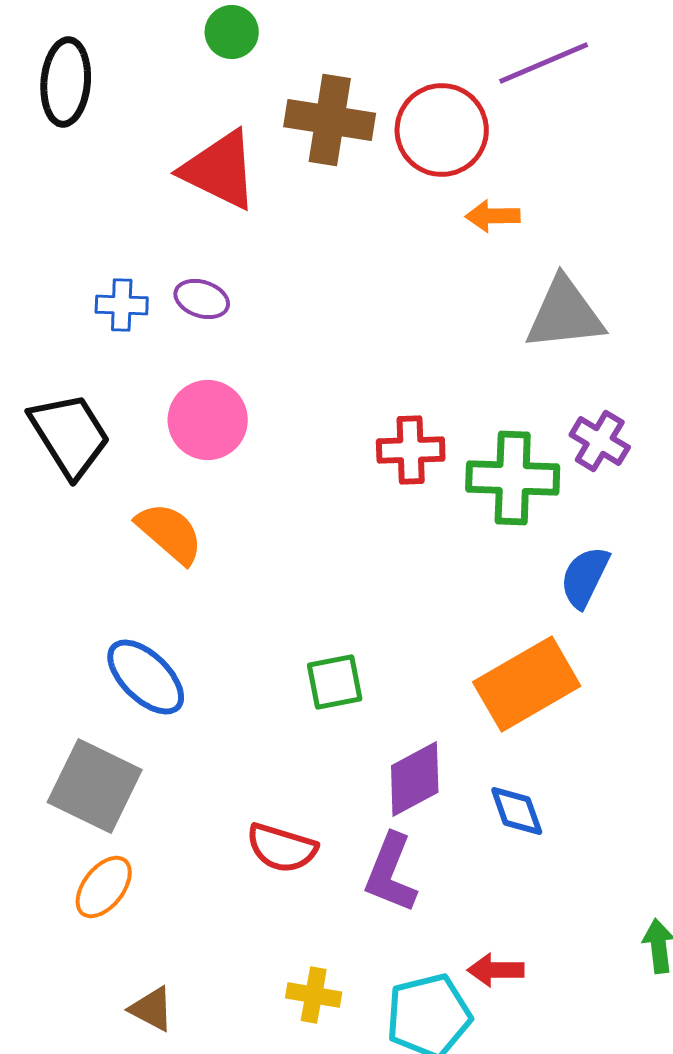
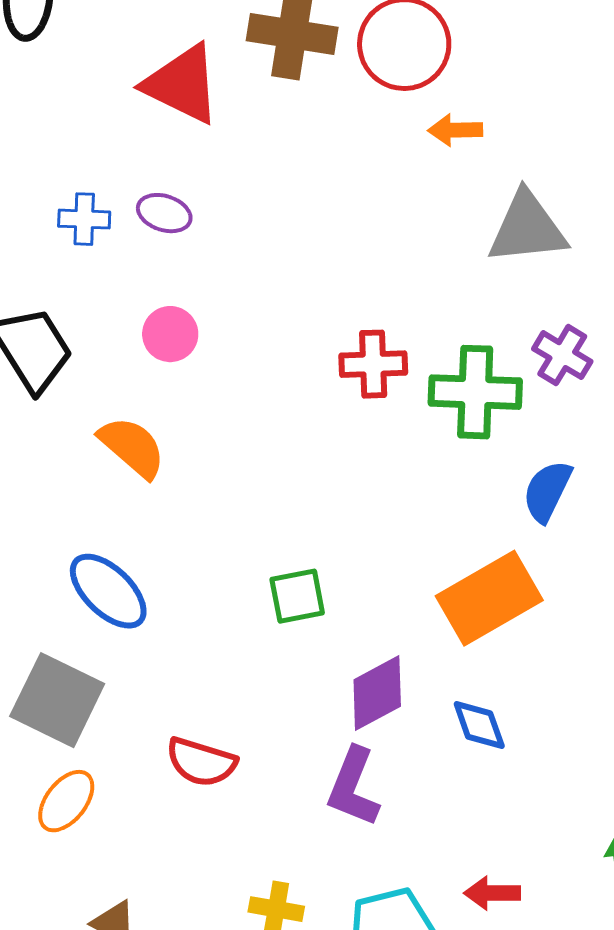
pink circle: (208, 420) -> (170, 334), size x0.7
red semicircle: (282, 848) -> (201, 762), moved
red arrow: (496, 970) -> (492, 893), moved

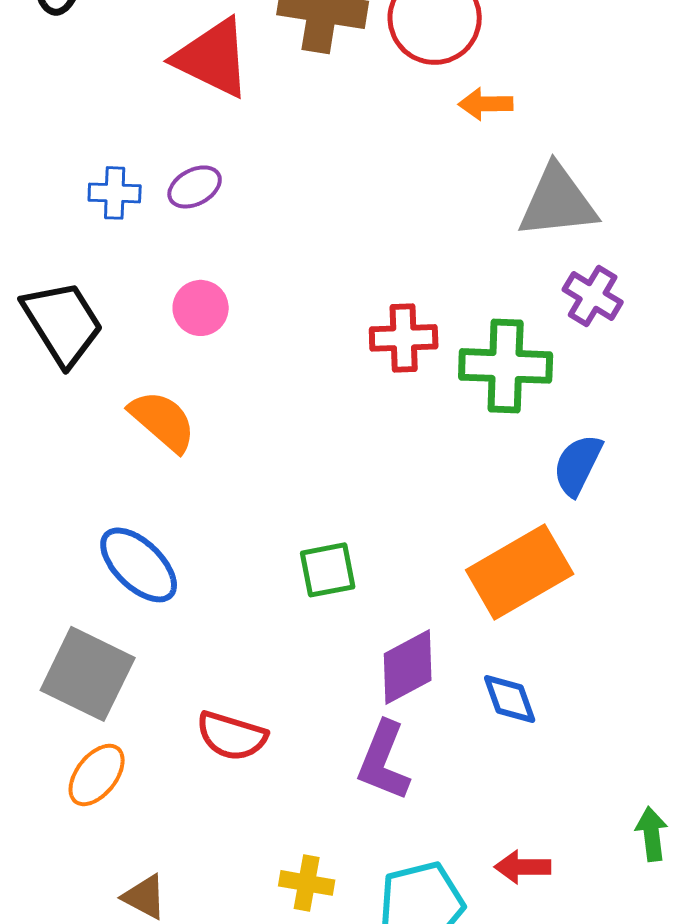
purple ellipse: (164, 213) -> (195, 187), turned -46
purple cross: (562, 355) -> (593, 296), moved

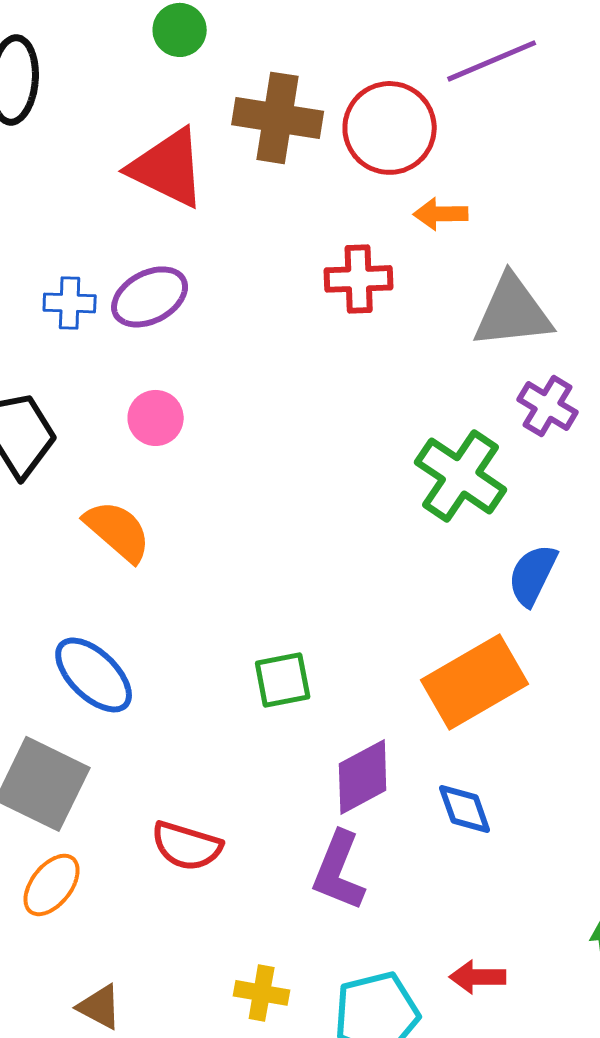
purple ellipse: (195, 187) -> (150, 297), size x1.4
red cross: (404, 338) -> (359, 279), moved
green cross: (506, 366) -> (461, 476), turned 32

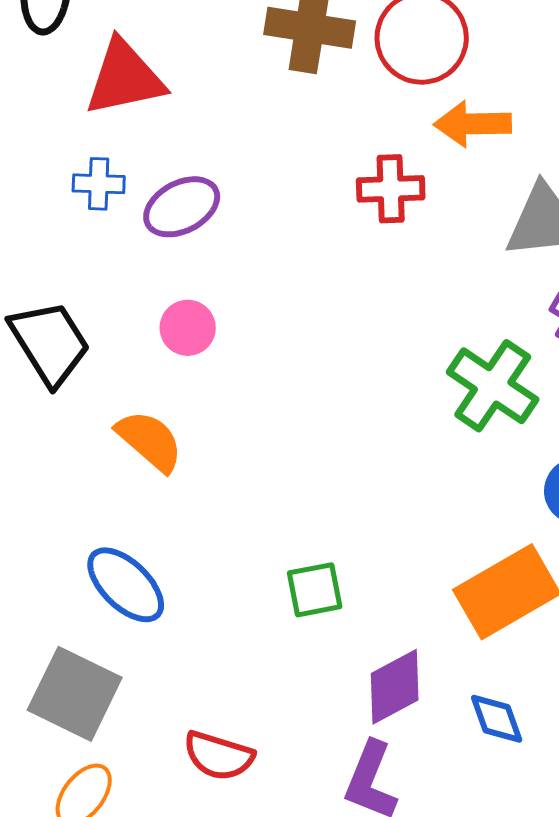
red triangle: (168, 168) -> (125, 78), moved, turned -38
orange arrow: (441, 214) -> (473, 124), size x1.4
blue cross: (70, 303) -> (99, 184), moved

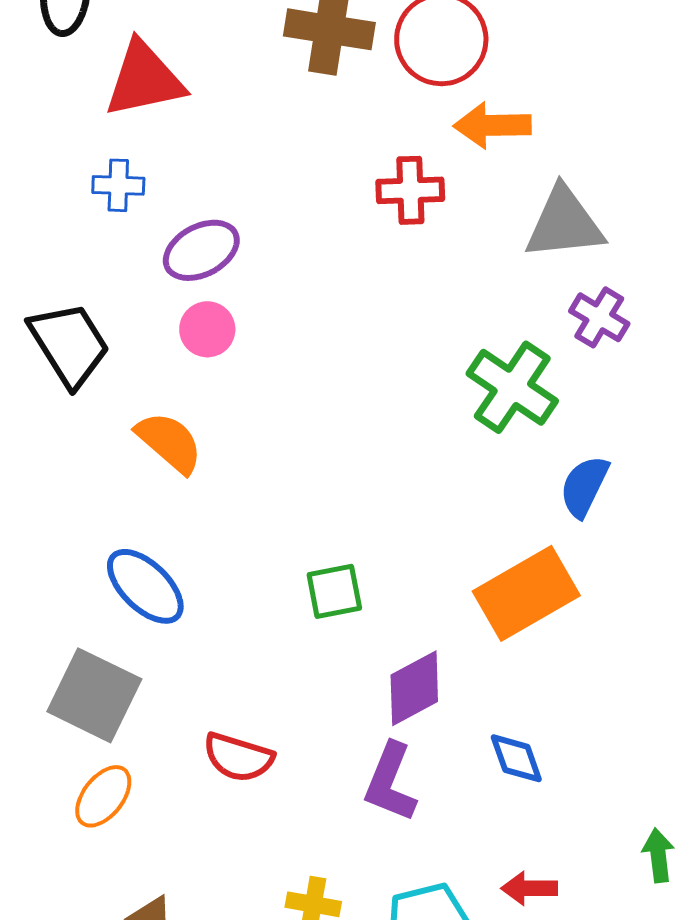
purple ellipse: (182, 207) -> (201, 250), moved
blue diamond: (497, 719) -> (516, 758), moved

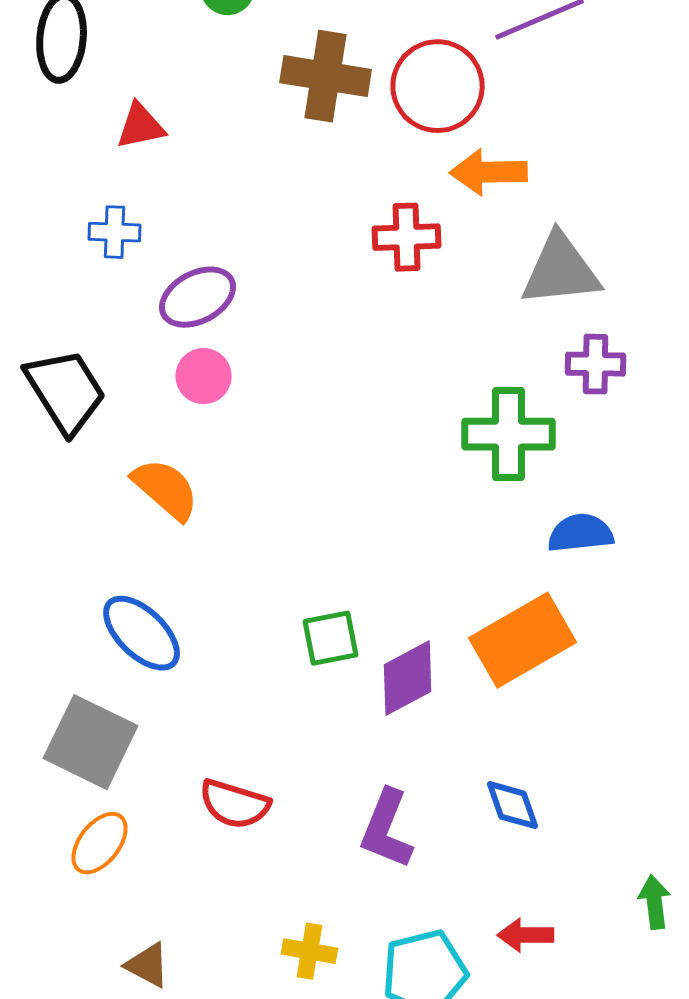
red triangle: (144, 79) -> (141, 126), size x0.6
purple cross: (599, 317) -> (596, 364), turned -30
green cross: (512, 387) -> (509, 434), turned -34
blue semicircle: (584, 486) -> (581, 533), turned 58
purple diamond: (414, 688) -> (408, 678), moved

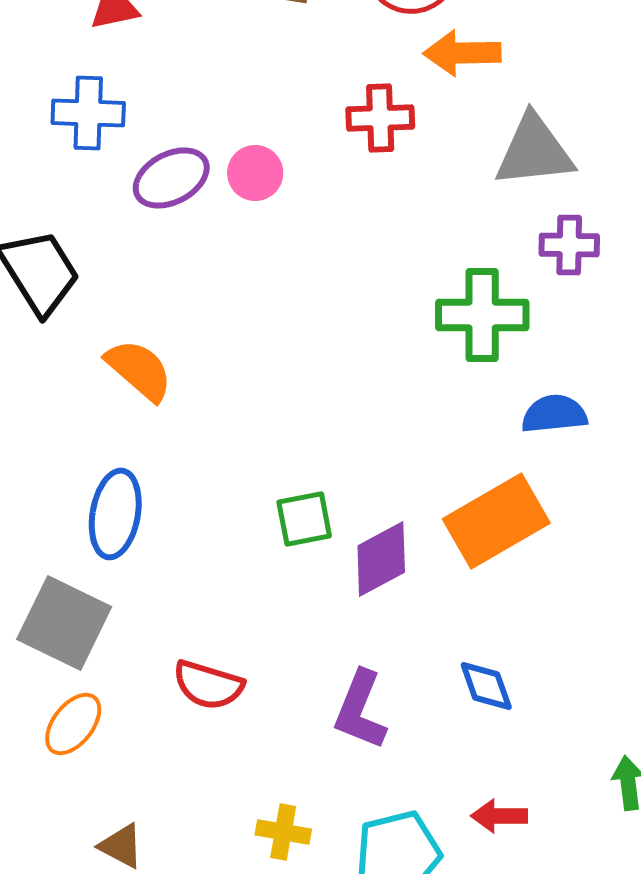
blue cross: (115, 232) -> (88, 113), size x1.4
pink circle: (204, 376) -> (255, 173), moved
blue ellipse: (142, 633) -> (115, 514), turned 56

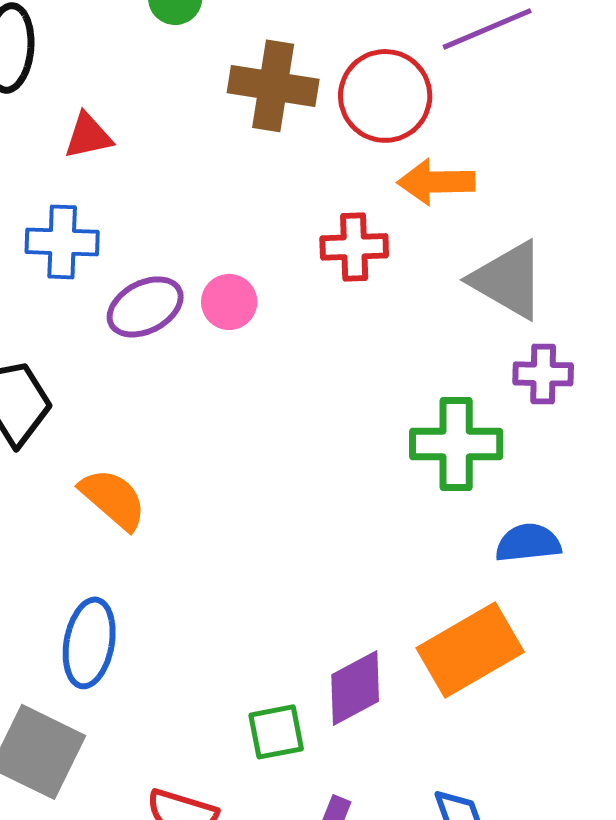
gray triangle: (534, 151) -> (508, 280), turned 36
green square: (304, 519) -> (276, 732), moved

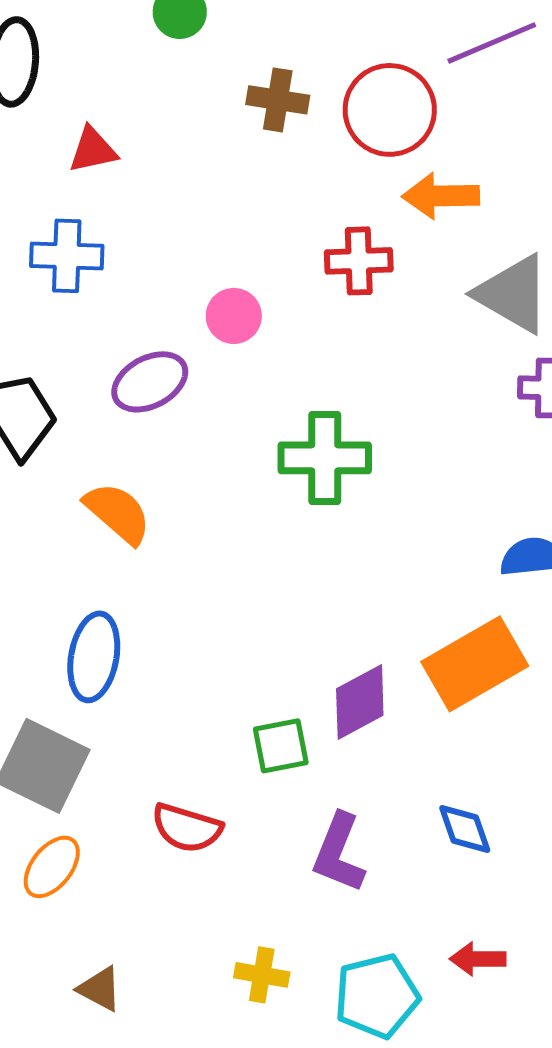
brown cross: (273, 86) -> (278, 100), size x0.7
purple ellipse: (145, 307) -> (150, 382), moved
green cross: (456, 444) -> (325, 458), moved

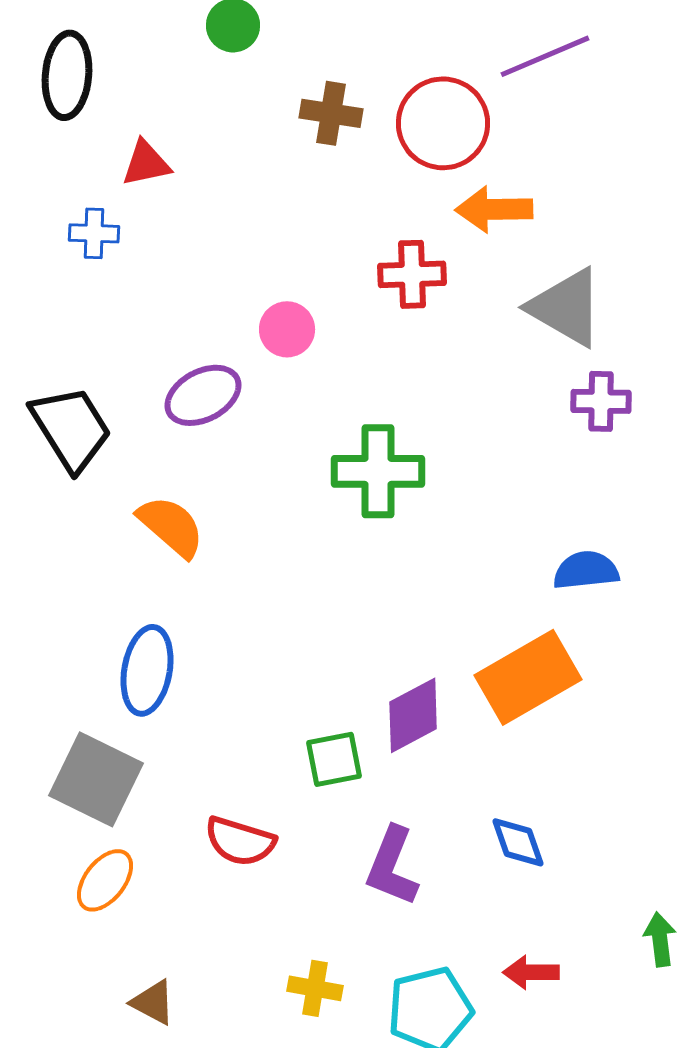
blue cross: (67, 256) -> (94, 233), moved, size x0.7

